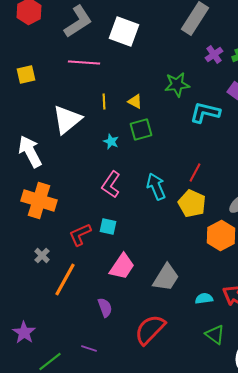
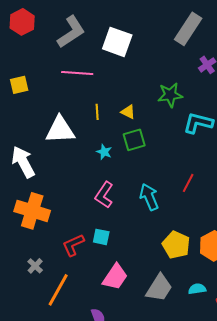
white triangle: (67, 120) -> (60, 130), turned 36
yellow pentagon: (192, 204) -> (176, 245), moved
cyan semicircle: (204, 298) -> (197, 289), moved

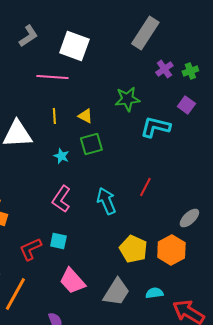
gray L-shape: (71, 32) -> (28, 36), size x0.7
pink line: (77, 73) -> (52, 77), moved
pink trapezoid: (115, 277) -> (72, 281), turned 104

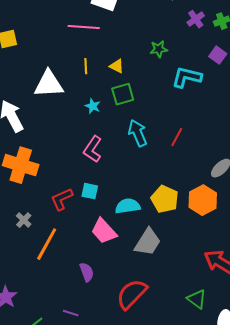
green star: (127, 99) -> (159, 49), size x0.7
cyan arrow: (106, 201) -> (138, 133), moved
cyan semicircle: (154, 293) -> (128, 206), moved, size x1.4

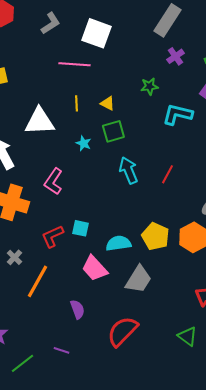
purple cross: (196, 19) -> (175, 56), moved
pink L-shape: (93, 149) -> (53, 181), moved

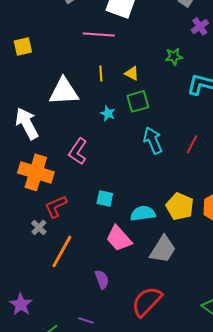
red L-shape: (52, 236) -> (56, 206), moved

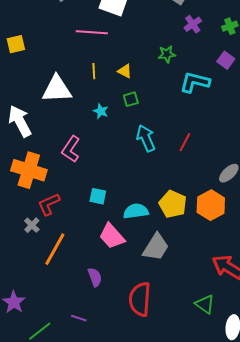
green square: (138, 101) -> (131, 99), size x0.7
red semicircle: (147, 301) -> (140, 299), turned -40

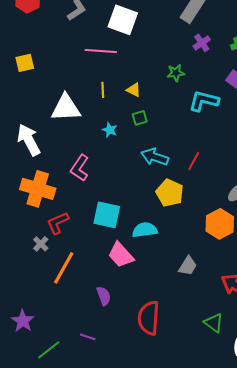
cyan arrow: (146, 138) -> (155, 157), turned -48
cyan square: (98, 196) -> (107, 215), size x1.6
yellow pentagon: (173, 204) -> (170, 193), moved
gray trapezoid: (156, 247) -> (188, 266), moved, size x0.7

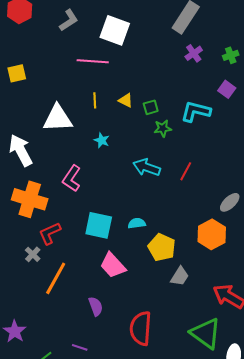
green star: (176, 73) -> (163, 128), moved
green square: (140, 118) -> (151, 107), moved
yellow pentagon: (170, 193) -> (162, 247), moved
cyan semicircle: (145, 230) -> (137, 223), moved, size x0.7
green triangle: (214, 323) -> (206, 333), size x1.6

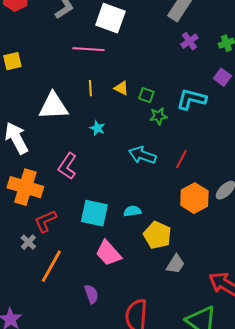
green square: (151, 107) -> (146, 95), turned 35
orange hexagon: (212, 234) -> (194, 198), moved

